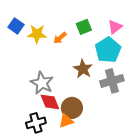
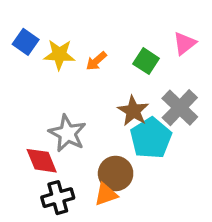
green square: (84, 27) -> (146, 61), moved, turned -35
cyan pentagon: (108, 50) -> (151, 138), moved
gray cross: (112, 81) -> (180, 108), moved, turned -30
red diamond: (50, 102) -> (42, 161), moved

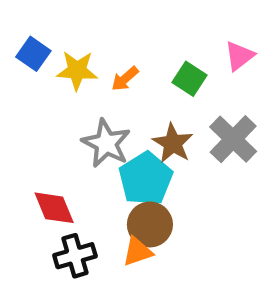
gray star: (67, 133) -> (106, 143), moved
cyan pentagon: (151, 138) -> (146, 179), moved

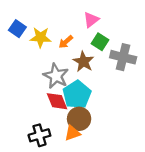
pink triangle: (239, 56) -> (91, 20), moved
gray cross: (233, 139) -> (123, 57), moved, turned -30
brown star: (173, 143) -> (83, 62), moved
red diamond: (54, 208) -> (57, 101), moved

